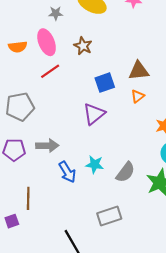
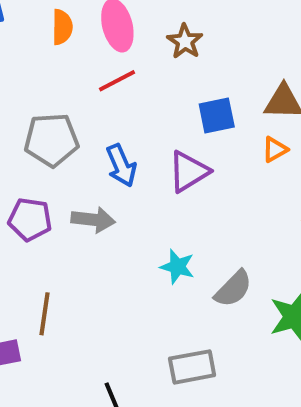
orange semicircle: (18, 47) -> (62, 27), turned -90
blue arrow: (67, 172) -> (121, 166), moved

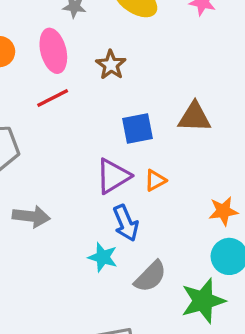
orange triangle: (275, 149) -> (155, 180), moved
blue arrow: (121, 166) -> (126, 223), moved

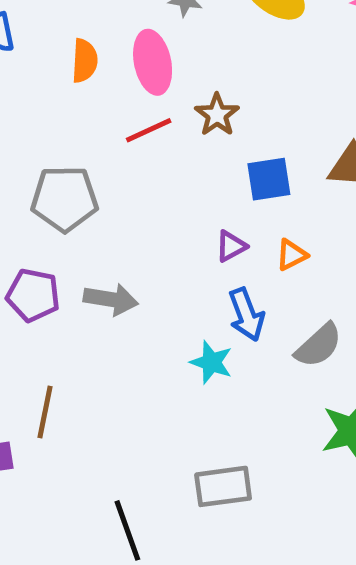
brown star: (111, 65) -> (217, 115), moved
purple triangle: (113, 176) -> (231, 246), size x0.6
gray semicircle: (150, 277) -> (319, 345), moved

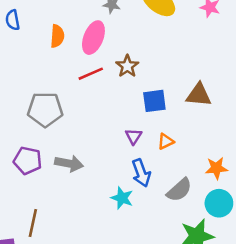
pink ellipse: (153, 62) -> (93, 38), turned 32
purple triangle: (231, 246) -> (134, 136), turned -30

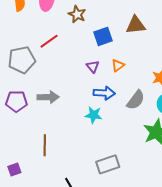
red line: (91, 74) -> (49, 41), moved
blue arrow: (141, 173) -> (104, 93), turned -55
brown line: (33, 223) -> (45, 145), moved

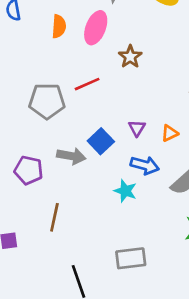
blue square: (103, 36) -> (101, 141), moved, turned -36
purple pentagon: (16, 101) -> (29, 170), moved

